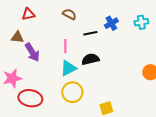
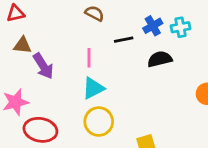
red triangle: (28, 14) -> (16, 13), moved
cyan cross: (141, 22) -> (181, 27), moved
black semicircle: (90, 59) -> (160, 59), moved

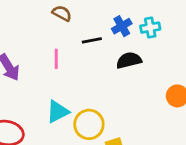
cyan triangle: (93, 88) -> (58, 112), moved
yellow circle: (99, 122) -> (89, 124), moved

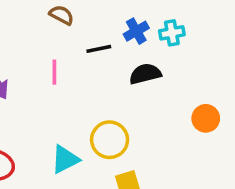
cyan triangle: (58, 112) -> (65, 159), moved
yellow circle: (89, 124) -> (110, 140), moved

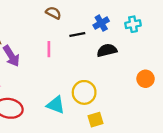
cyan cross: (172, 33) -> (133, 24), moved
cyan triangle: (65, 159) -> (56, 105), turned 48

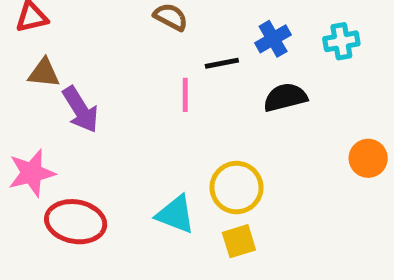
pink line: (49, 49) -> (185, 95), moved
yellow square: (95, 120) -> (239, 241), moved

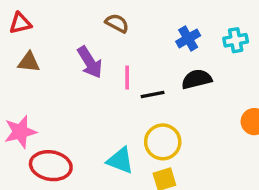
black line: (222, 63) -> (153, 94), moved
purple arrow: (80, 110) -> (90, 62), moved

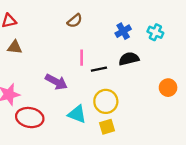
brown semicircle: (117, 23) -> (75, 21), turned 112
cyan cross: (236, 40) -> (155, 32), turned 35
purple arrow: (90, 62) -> (56, 82), moved, turned -30

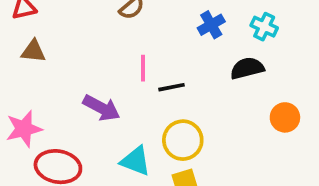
black semicircle: (129, 59) -> (247, 68), moved

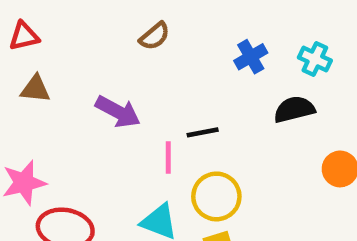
pink line: (143, 68) -> (168, 158), moved
purple arrow: (101, 108) -> (118, 112), moved

